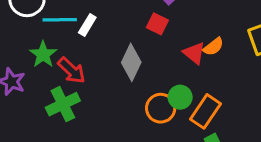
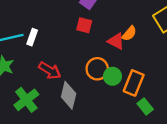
gray diamond: (131, 62) -> (69, 95), moved
red arrow: (72, 70) -> (50, 70), moved
orange circle: (161, 108) -> (97, 69), moved

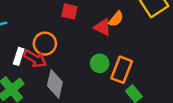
white rectangle: (32, 37) -> (19, 56), moved
orange circle: (97, 69) -> (45, 44), moved

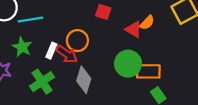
green circle: (100, 63) -> (128, 64), size x1.5
orange rectangle: (122, 70) -> (148, 71), turned 65

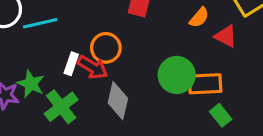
red triangle: (134, 29) -> (226, 36), moved
green star: (22, 47) -> (31, 84), moved

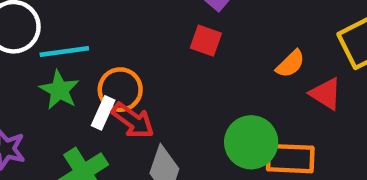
orange circle: (106, 48) -> (120, 90), moved
green star: (31, 84) -> (59, 90), moved

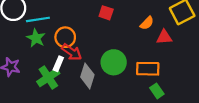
red triangle: (326, 94) -> (164, 37), turned -35
white rectangle: (103, 113) -> (58, 64), moved
green circle: (251, 142) -> (114, 62), moved

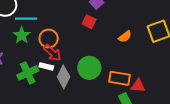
red triangle: (164, 37) -> (138, 86), moved
white rectangle: (58, 64) -> (46, 66), moved, turned 72

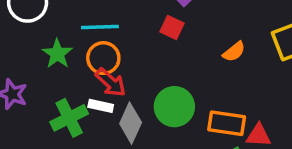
cyan line: (26, 19) -> (100, 27), moved

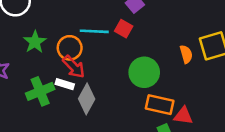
cyan line: (100, 27) -> (94, 31), moved
orange semicircle: (234, 52) -> (186, 54), moved, turned -72
green circle: (174, 107) -> (144, 72), moved

